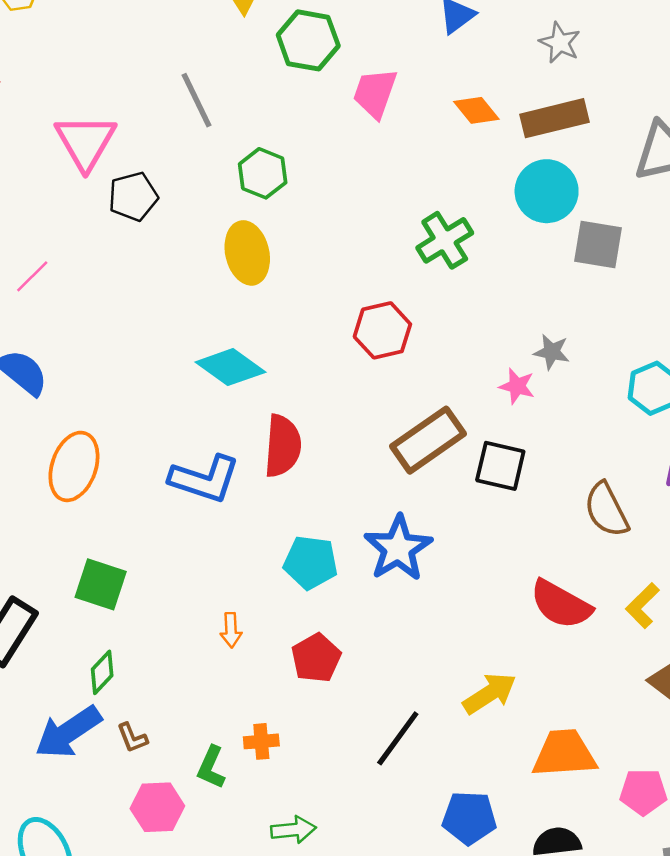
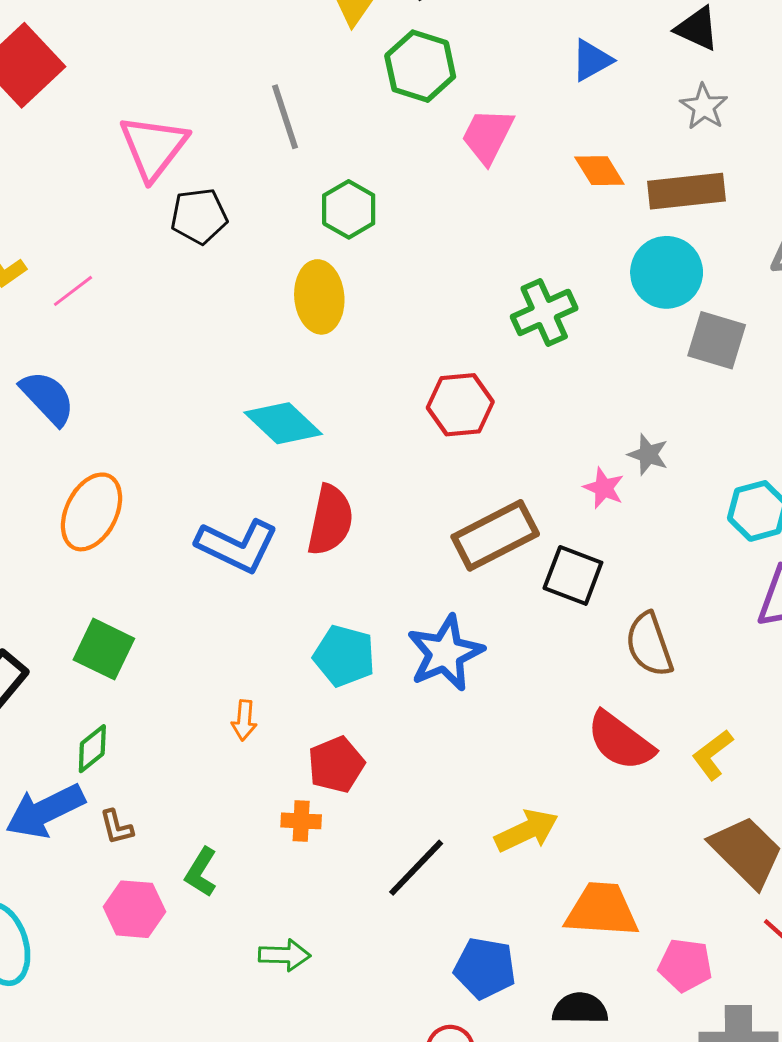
brown semicircle: (606, 510) -> (649, 645), moved
orange cross: (261, 741) -> (301, 821), moved

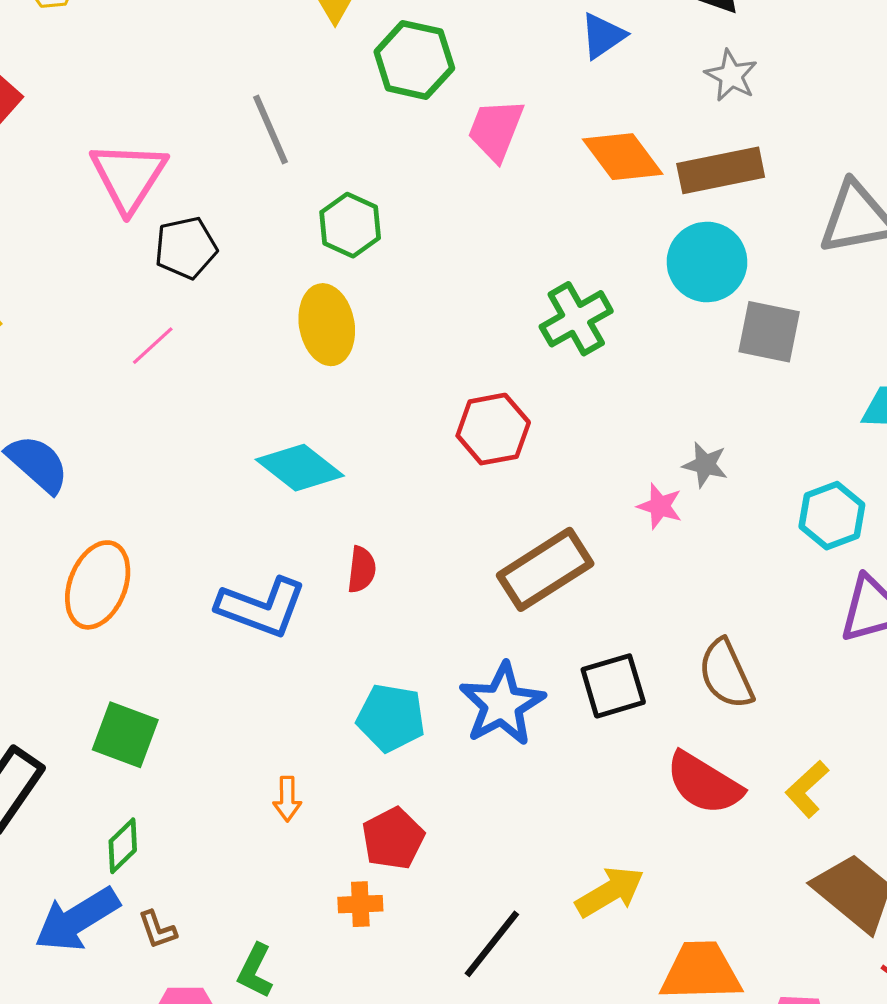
orange diamond: (599, 171) -> (623, 157), size x1.4
pink line: (73, 291) -> (153, 346), moved
red semicircle: (330, 520) -> (362, 570), size x0.6
black square: (573, 575) -> (613, 686), moved, turned -32

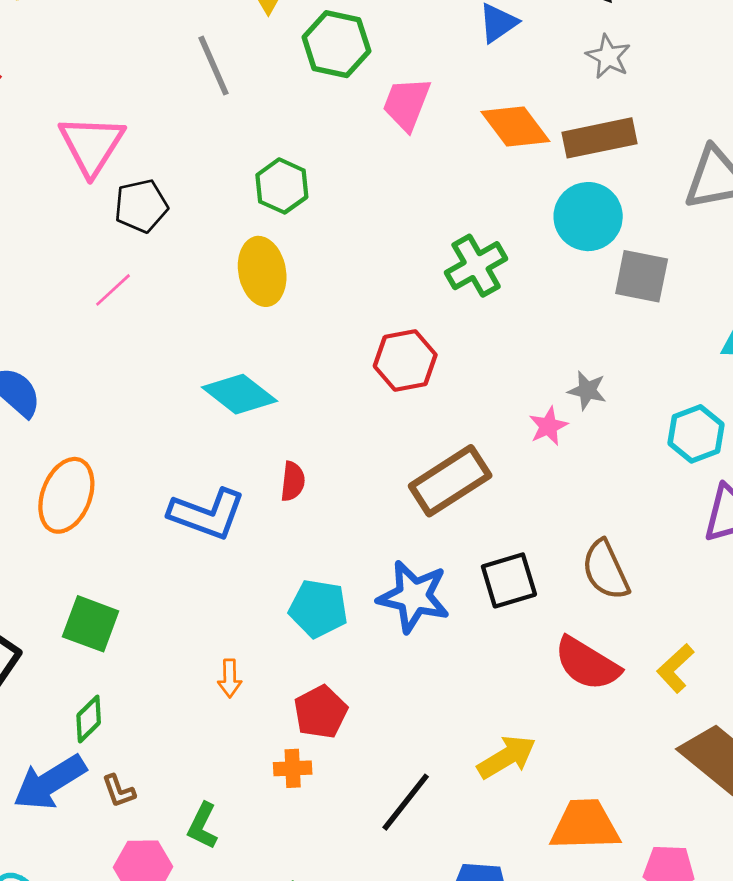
gray line: (271, 129) -> (214, 66), moved
pink star: (660, 506) -> (548, 426), turned 30
blue star: (502, 704) -> (414, 597), turned -30

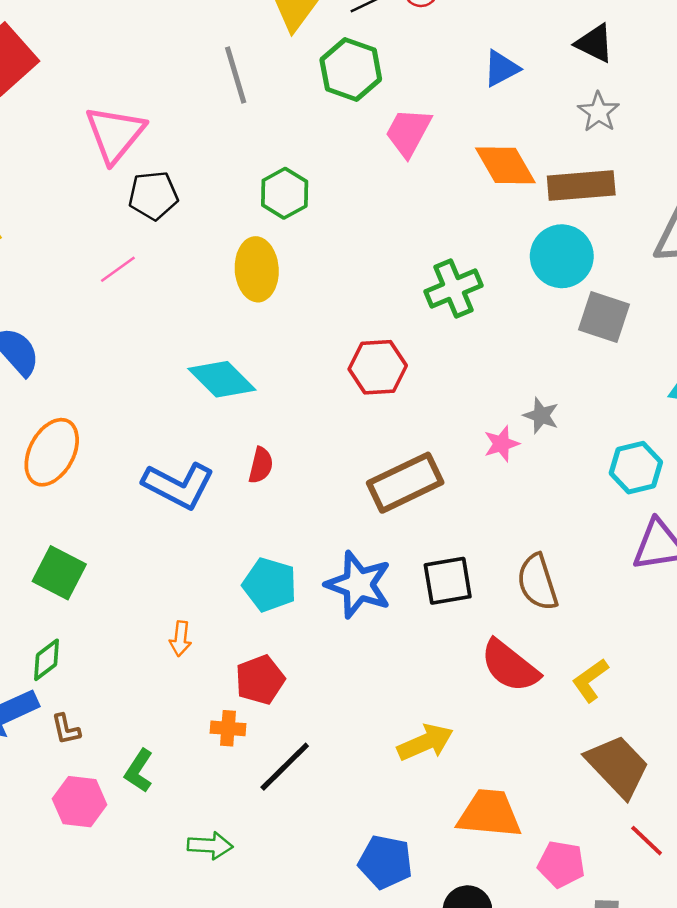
black line: (406, 802) -> (285, 767), moved

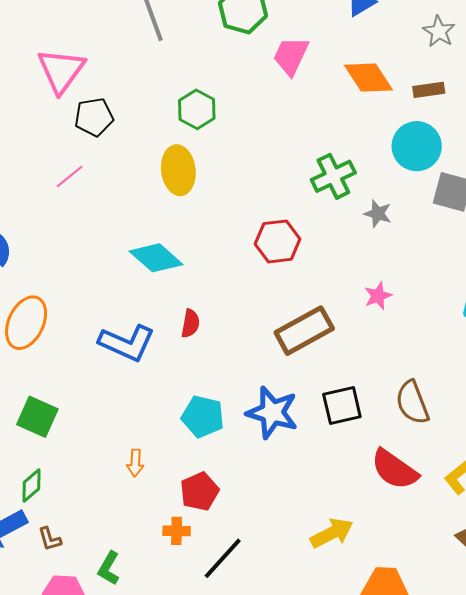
brown rectangle: (581, 186) -> (429, 90), size x0.6
gray star: (541, 416) -> (378, 214), moved

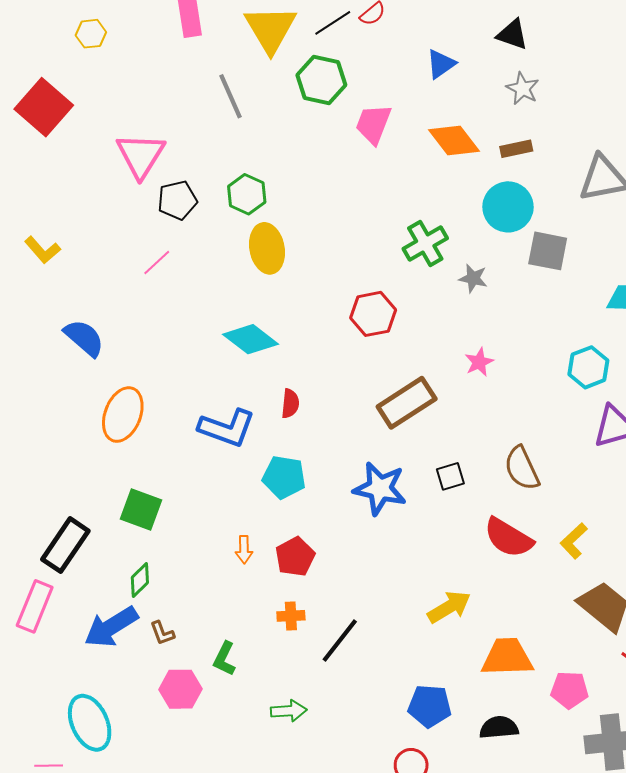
green hexagon: (197, 109) -> (247, 194), moved
black square: (342, 405) -> (450, 476), size x0.7
cyan pentagon: (203, 417) -> (284, 477), moved
red pentagon: (199, 492) -> (295, 557), moved

